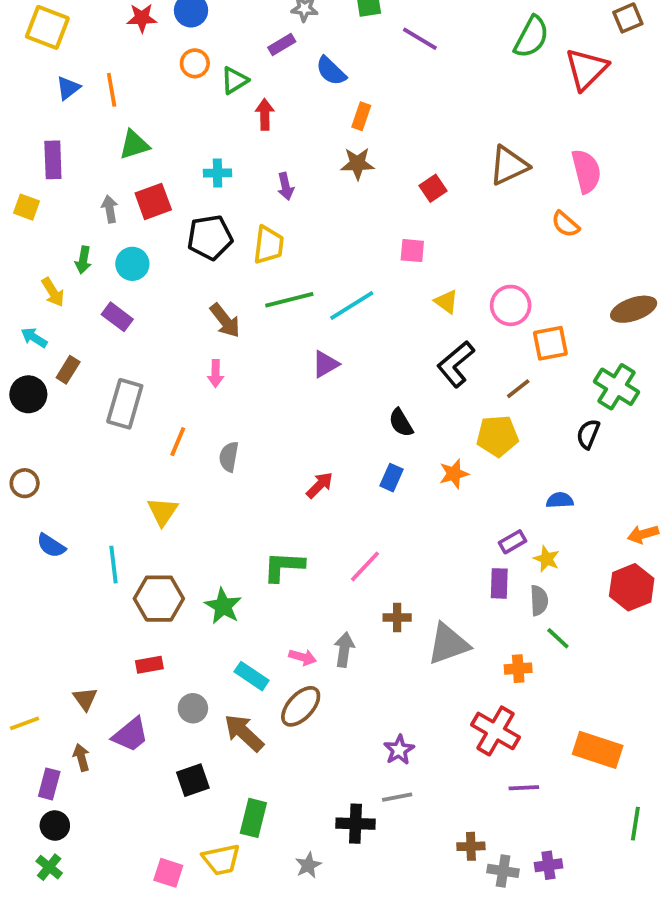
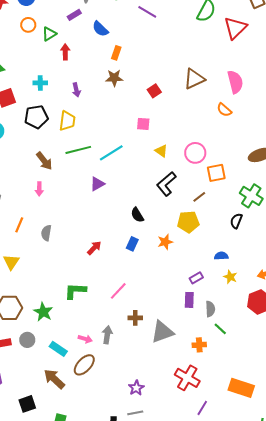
yellow star: (547, 559) -> (230, 277), moved
gray circle: (193, 708) -> (27, 340), moved
purple line: (524, 788) -> (202, 408), turned -56

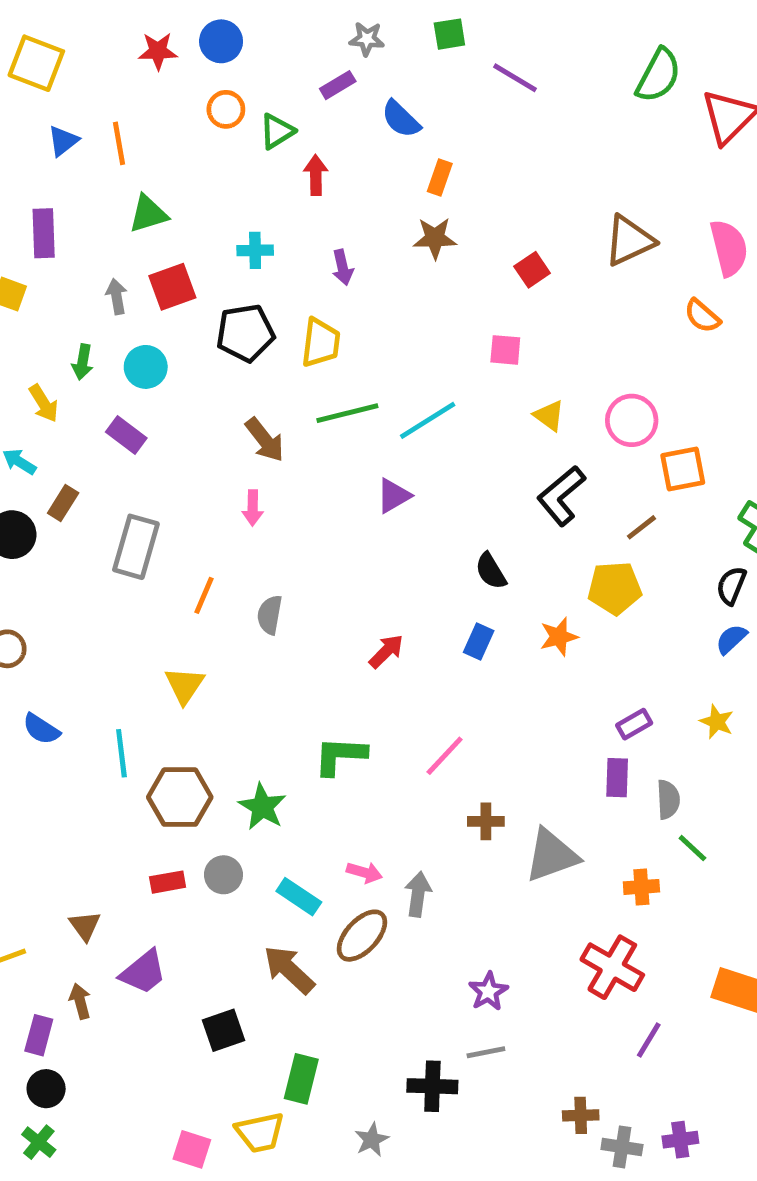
blue semicircle: (221, 256) -> (731, 639), moved, turned -40
gray arrow: (107, 335) -> (418, 894), moved

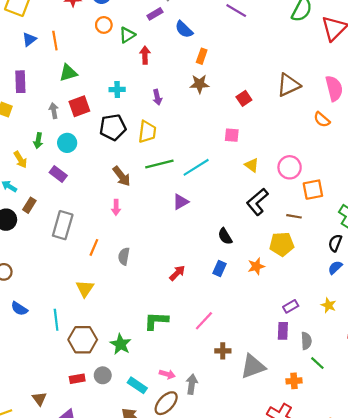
brown line: (641, 527) -> (294, 216), turned 48

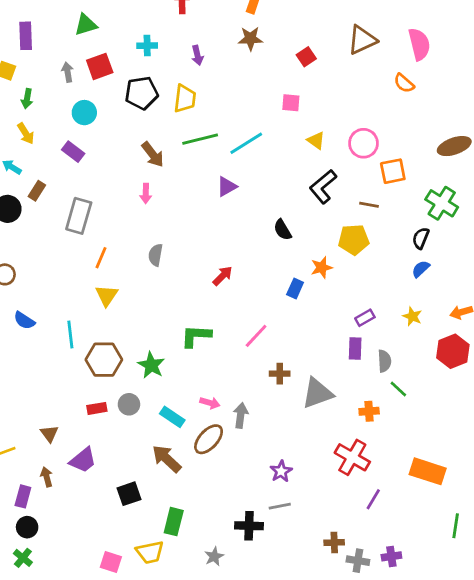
green arrow: (38, 141) -> (27, 99), moved
orange line: (94, 247) -> (101, 258), moved
blue rectangle: (220, 269) -> (295, 288), moved

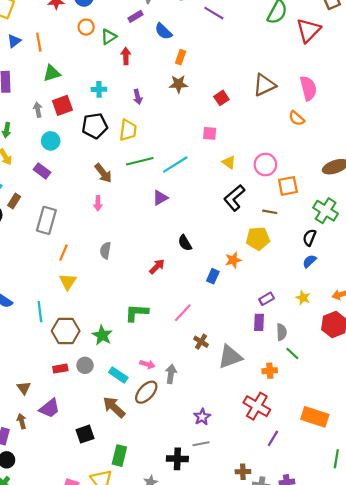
black semicircle: (283, 230) -> (185, 243), moved
brown cross: (280, 374) -> (201, 342), turned 32

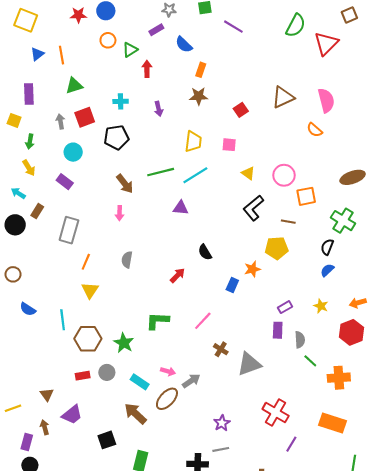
yellow trapezoid: (128, 130) -> (193, 142), moved
purple triangle: (160, 198) -> (181, 208), turned 35
orange cross: (270, 371) -> (339, 378), moved, size x1.5
gray arrow: (171, 374) -> (191, 381), turned 48

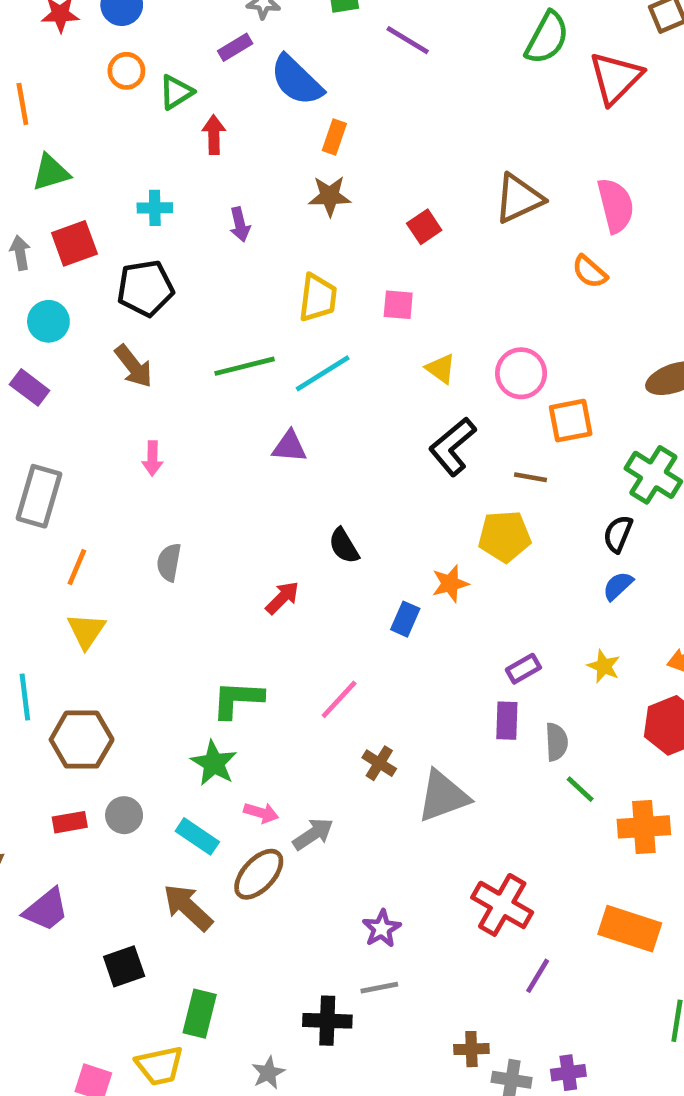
blue semicircle: (184, 45) -> (297, 80), size x1.4
brown arrow: (125, 184) -> (134, 366), moved
green star: (124, 343) -> (214, 763), moved

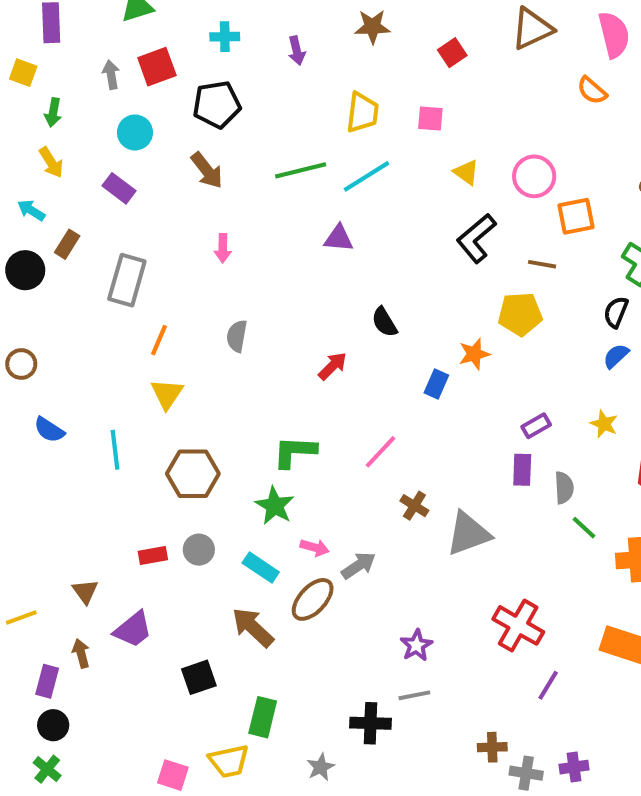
brown hexagon: (82, 740) -> (193, 474), moved

